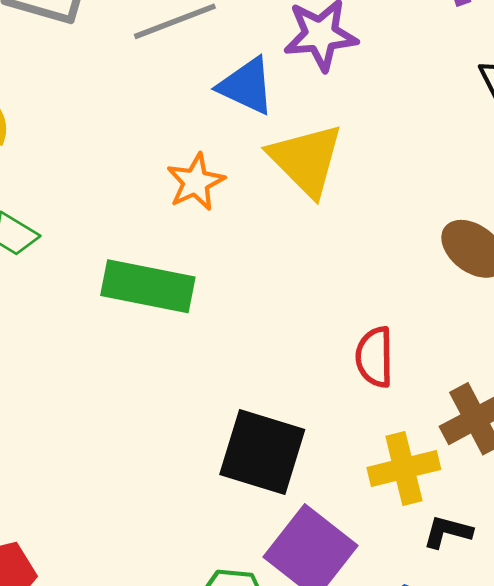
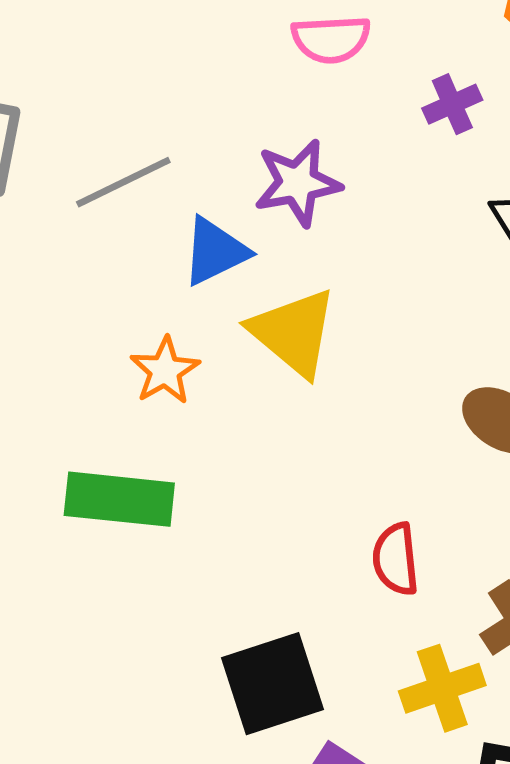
blue triangle: (246, 86) -> (215, 251), turned -46
black square: (262, 452) -> (273, 684), turned -30

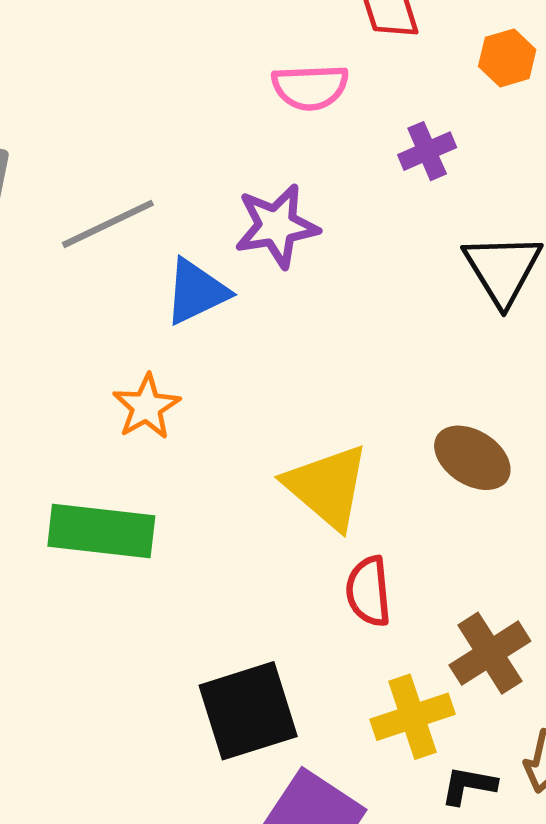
yellow triangle: (293, 332) -> (327, 487), moved

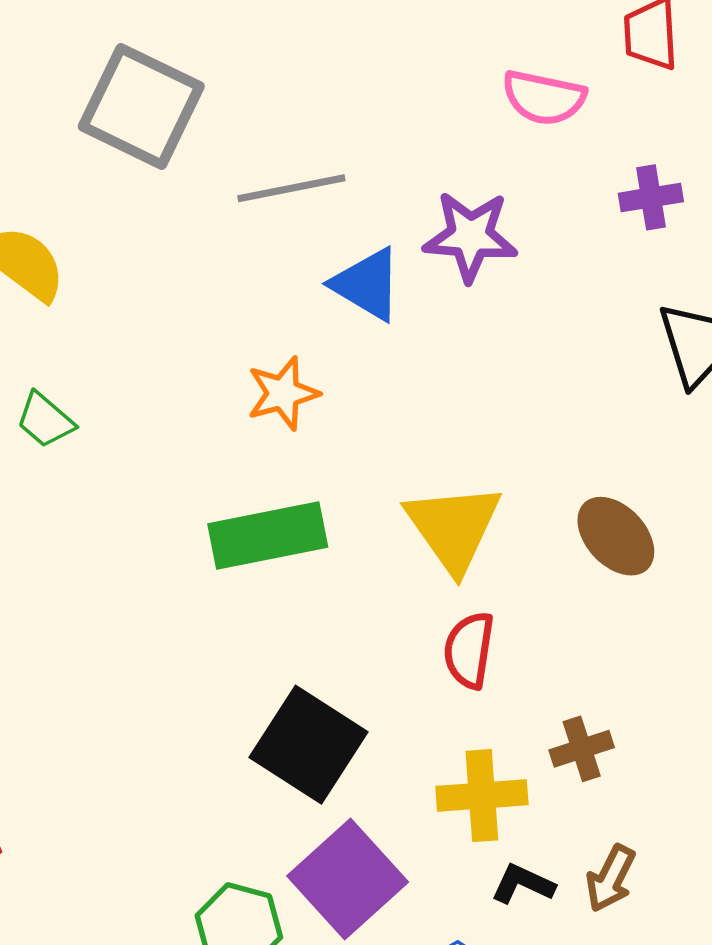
blue triangle: (196, 292) -> (367, 284), turned 42
green rectangle: (101, 531) -> (268, 535), moved, turned -32
brown cross: (490, 653) -> (582, 749), size x0.7
black square: (248, 711) -> (309, 745), turned 36

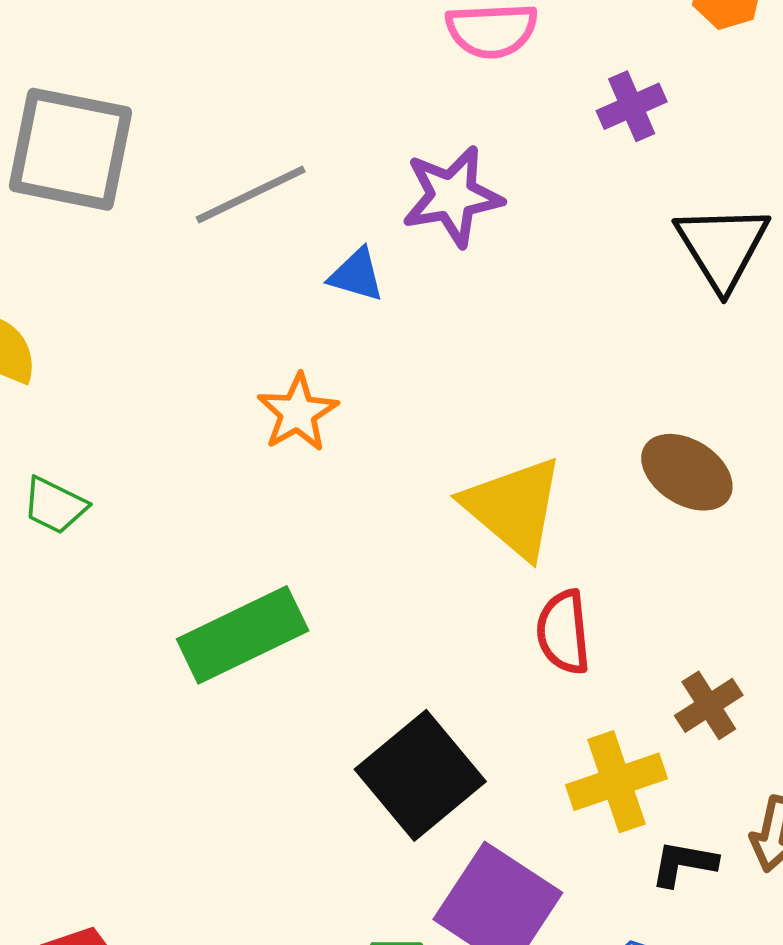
blue triangle: (367, 284) -> (356, 275), size x0.7
green rectangle: (268, 535) -> (243, 635), moved
black square: (309, 745) -> (420, 775), turned 32

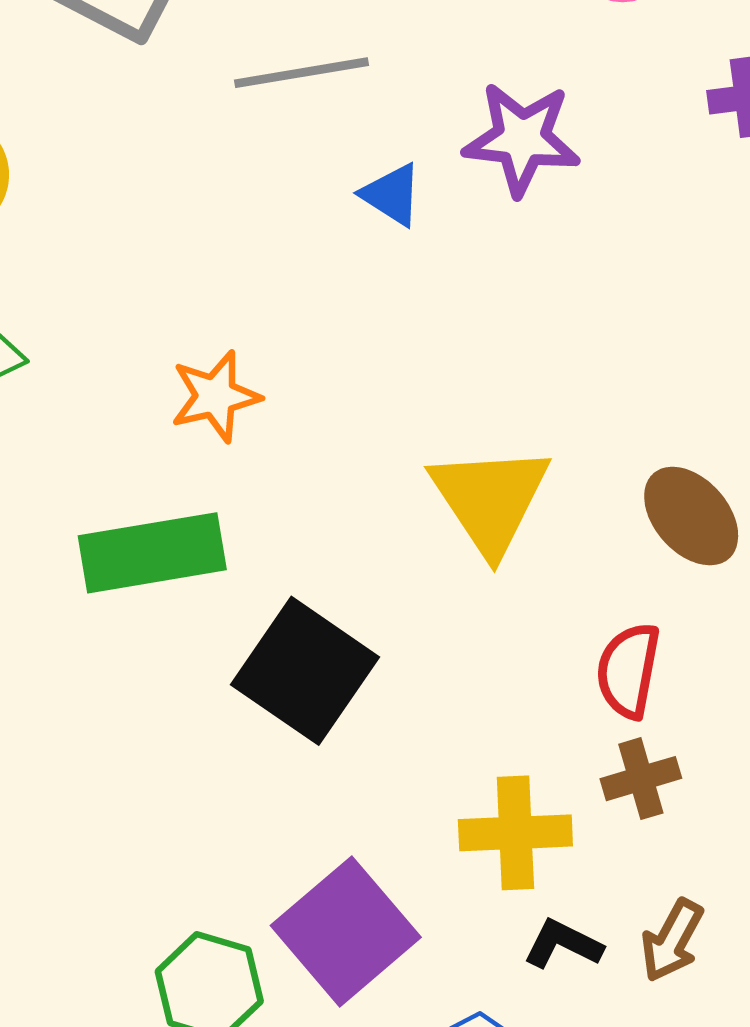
orange star: (298, 413) -> (215, 396), moved
red semicircle: (563, 632) -> (628, 670), moved
black square: (420, 775) -> (305, 671), moved, turned -32

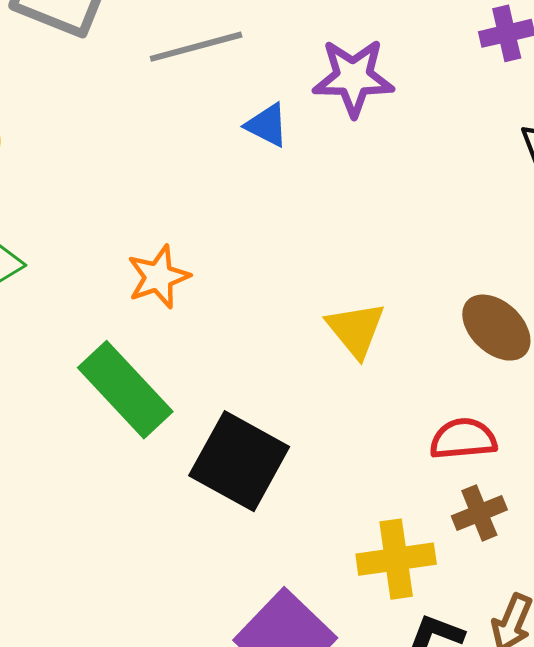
yellow triangle: (490, 499) -> (356, 330), size x0.7
green rectangle: (152, 553) -> (125, 390), turned 62
red semicircle: (628, 670) -> (463, 439), turned 80

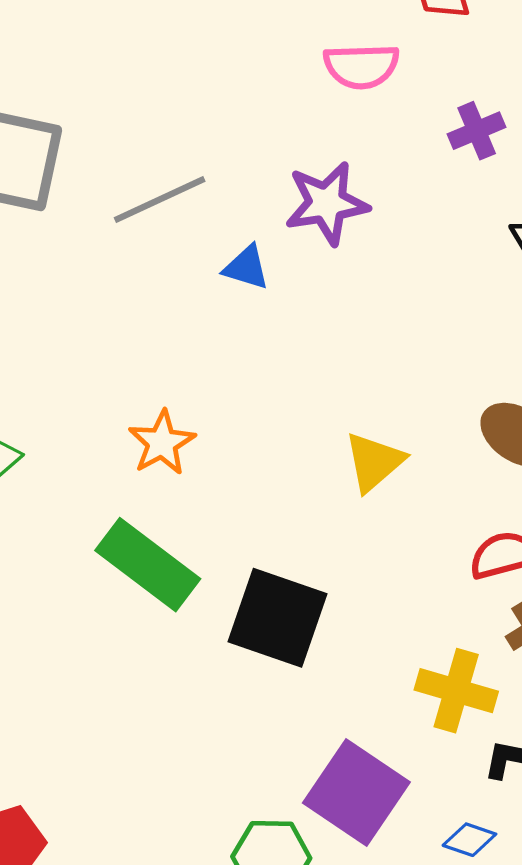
yellow triangle: (356, 330) -> (374, 462), turned 38
yellow cross: (396, 559) -> (456, 691), turned 34

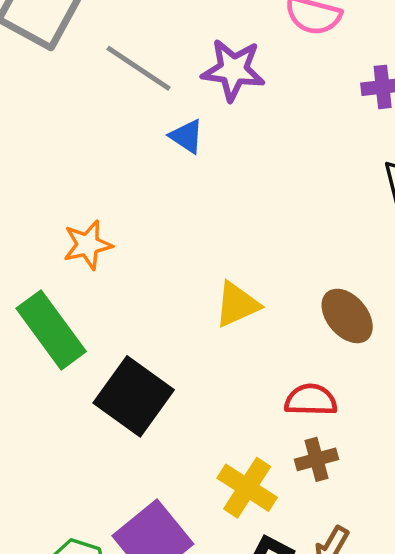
gray line: (160, 199) -> (138, 68), turned 42
purple star: (327, 203) -> (233, 70), moved

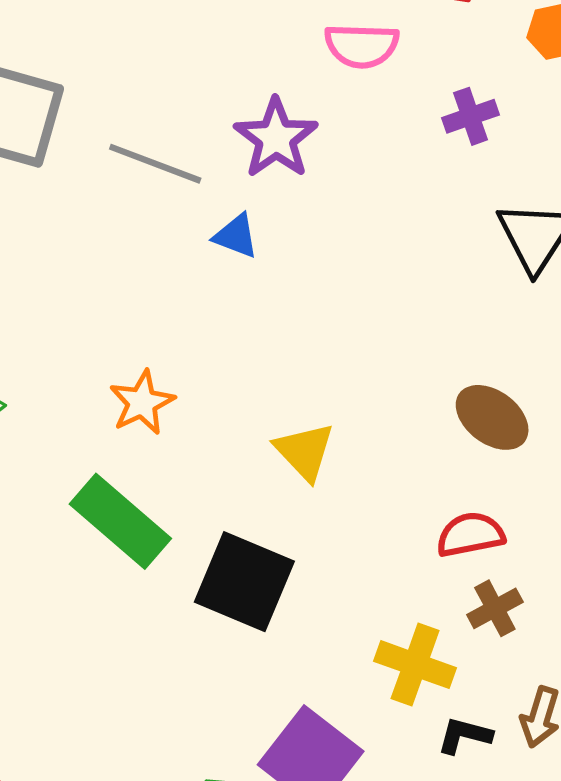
purple star: (233, 70) -> (276, 138), turned -30
yellow triangle: (237, 304) -> (304, 451), moved, turned -36

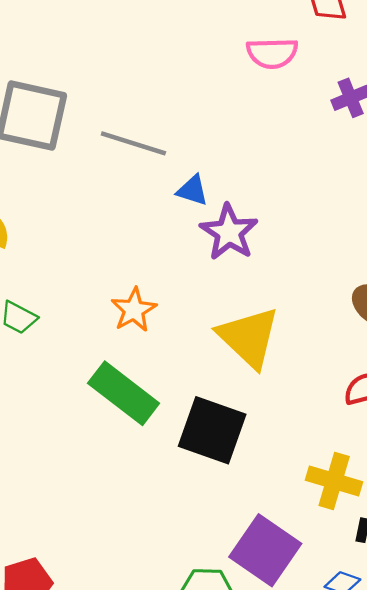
purple star: (276, 138) -> (229, 232), moved
yellow triangle: (304, 451) -> (249, 337), size x1.5

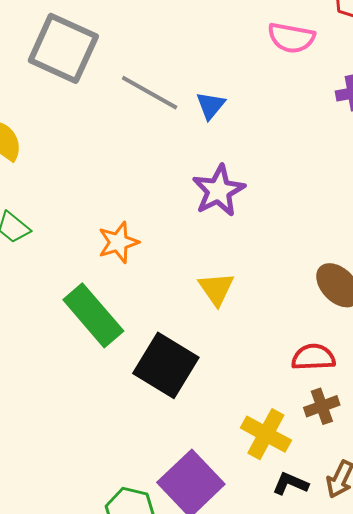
blue triangle: (192, 190) -> (211, 105), moved, turned 40
yellow triangle: (249, 337) -> (216, 289), size x0.6

